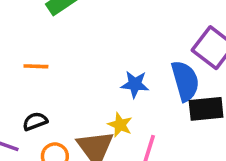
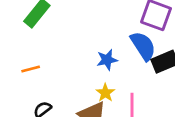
yellow star: (120, 125) -> (105, 93), turned 30

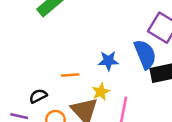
orange line: (31, 69) -> (70, 75), moved

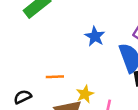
blue star: (108, 61) -> (95, 36), moved, turned 30

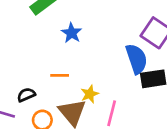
blue star: (95, 36) -> (72, 33), moved

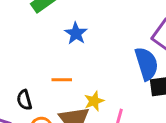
black semicircle: (26, 95) -> (24, 100), turned -84

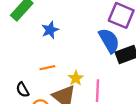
blue star: (76, 33) -> (50, 30), turned 30

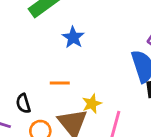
blue star: (50, 30) -> (73, 37), turned -30

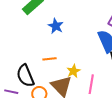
black semicircle: (23, 103) -> (25, 76), size x1.6

